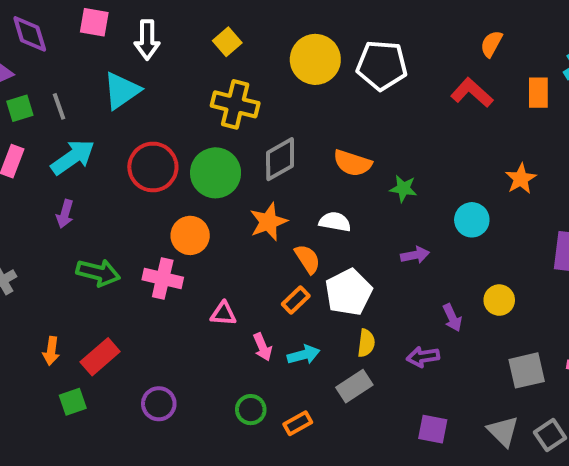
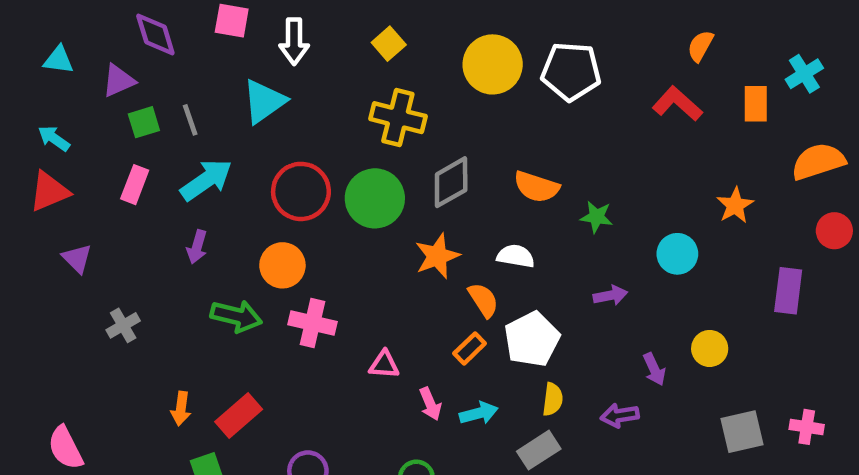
orange circle: (190, 235) -> (282, 265), moved

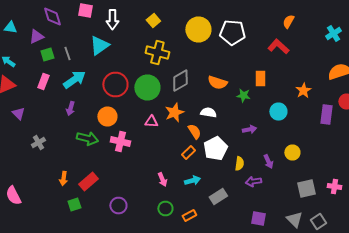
orange rectangle: (756, 104) -> (260, 78), moved
purple rectangle: (788, 291) -> (326, 114), moved
pink triangle: (384, 365) -> (151, 122), moved
yellow semicircle: (553, 399) -> (239, 164), moved
pink arrow: (430, 404) -> (162, 180), moved

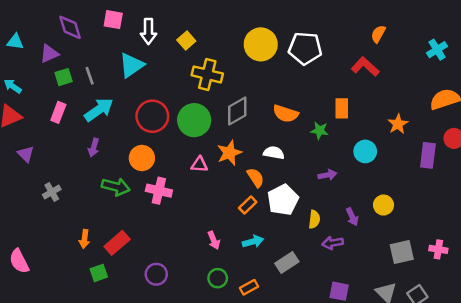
yellow square: (153, 20) -> (186, 40), moved

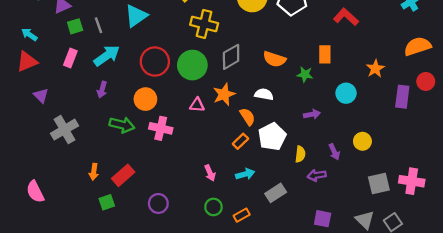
gray cross: (52, 192) -> (65, 130), size x1.6
pink cross: (438, 249) -> (412, 181), size x1.5

